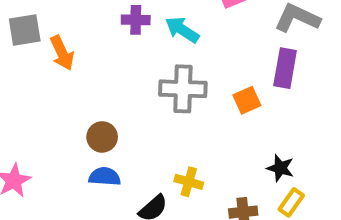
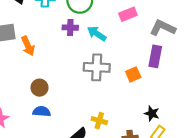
brown circle: (102, 137) -> (40, 88), moved
blue semicircle: (105, 177) -> (42, 111), moved

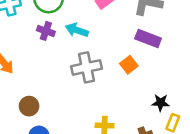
purple cross: (70, 28) -> (46, 31), turned 32
purple rectangle: (155, 56) -> (148, 38), turned -65

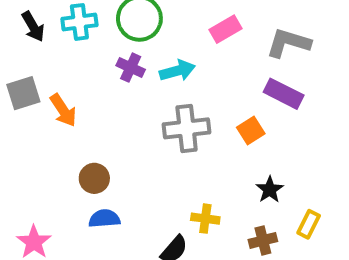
cyan arrow: (77, 30) -> (177, 71), turned 140
black star: (161, 103) -> (270, 190), moved, turned 30

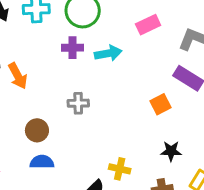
purple cross: (131, 68) -> (72, 48), turned -30
gray cross: (187, 128) -> (78, 103), moved, size x0.6
black star: (270, 190) -> (171, 151), turned 30

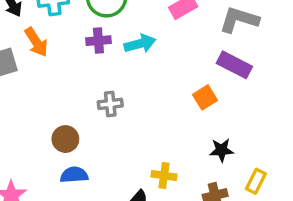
orange arrow: (18, 76) -> (36, 42), moved

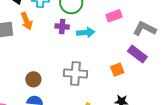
gray cross: (110, 104) -> (75, 74), moved, size x1.6

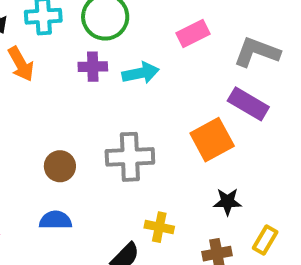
orange square: (117, 70) -> (212, 140), size x1.5
brown circle: (33, 79) -> (60, 166), moved

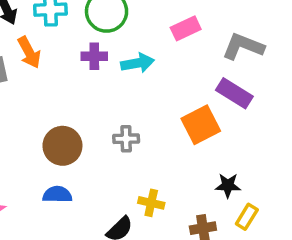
gray cross: (130, 157) -> (126, 139), size x0.6
brown circle: (60, 166) -> (62, 146), size x1.4
black star: (227, 202) -> (228, 185), moved

